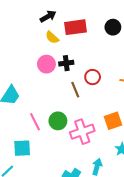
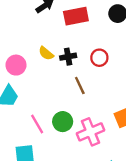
yellow semicircle: (52, 37) -> (46, 53), moved
pink circle: (46, 64) -> (16, 65), moved
red circle: (93, 77) -> (99, 58), moved

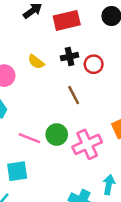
black cross: (68, 57) -> (70, 57), moved
pink line: (37, 124) -> (29, 138), turned -36

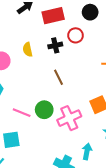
yellow semicircle: (36, 62) -> (28, 50), turned 40
red circle: (94, 64) -> (75, 35), moved

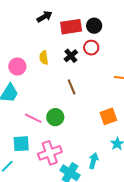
black circle: (90, 12) -> (94, 26), moved
black cross: (55, 45) -> (71, 56), turned -32
pink cross: (69, 118) -> (50, 153), moved

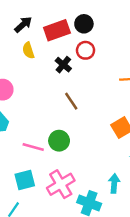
yellow semicircle: (44, 58) -> (28, 50), moved

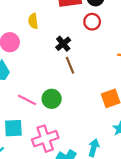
yellow semicircle: (28, 50) -> (33, 21), moved
black cross: (63, 65) -> (63, 44), moved

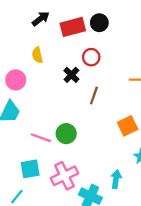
red circle: (92, 22) -> (91, 57), moved
brown line: (70, 65) -> (94, 95), moved, turned 48

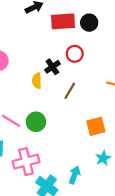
yellow semicircle: (37, 55) -> (37, 81), moved

